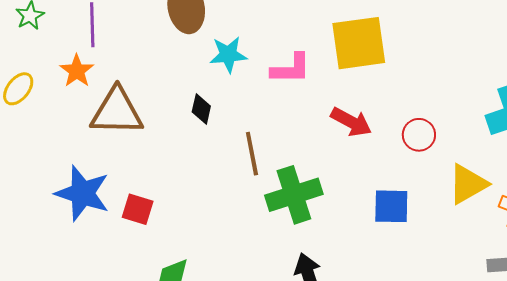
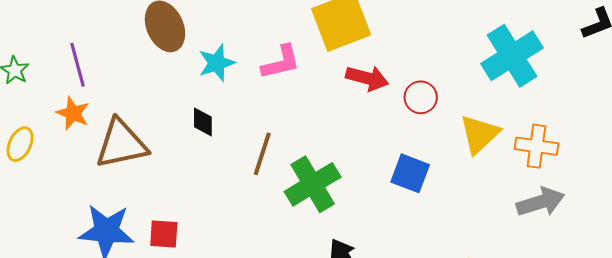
red arrow: (351, 122) -> (367, 78), moved
brown line: (252, 154) -> (262, 154), turned 42
blue square: (391, 206) -> (410, 173), turned 33

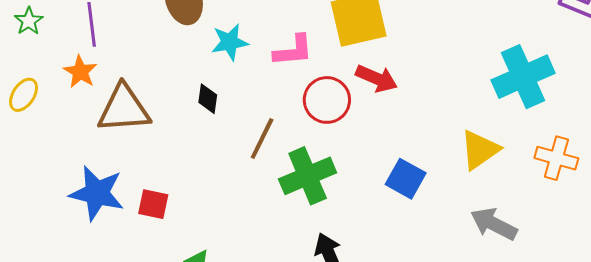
red circle: (421, 97) -> (327, 100), moved, size x1.4
orange cross: (536, 146) -> (556, 158), moved
gray arrow: (540, 202) -> (494, 224), moved, turned -144

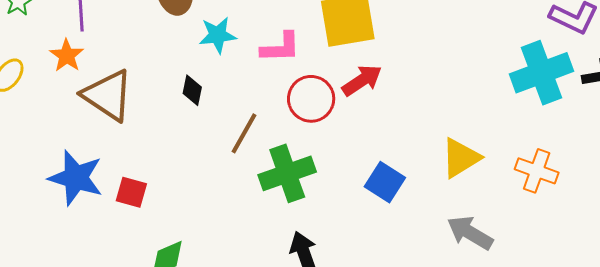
cyan cross: (523, 77) -> (541, 73), moved
red arrow: (377, 78) -> (362, 80), turned -60
brown triangle: (124, 109) -> (108, 95), turned 34

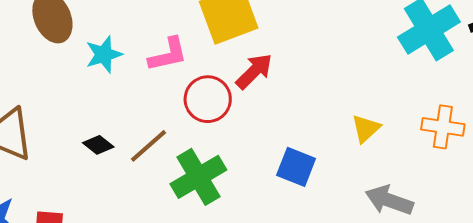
black diamond: (192, 90) -> (98, 145), moved, turned -52
brown line: (244, 133) -> (148, 146), turned 30
yellow triangle: (461, 158) -> (366, 129), size x0.7

